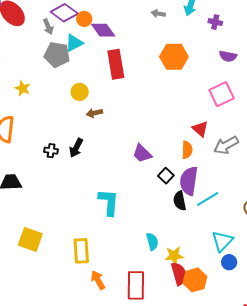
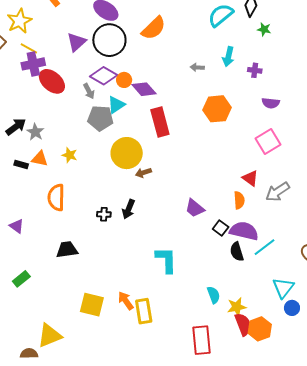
yellow circle: (80, 92) -> (127, 153), size x1.8
purple semicircle: (189, 181) -> (244, 231), turned 100
orange arrow: (98, 280) -> (126, 301), moved

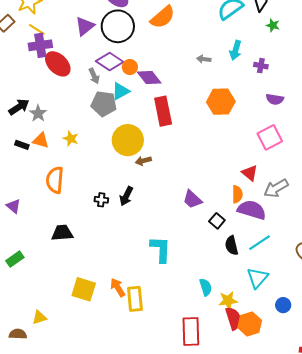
purple semicircle: (244, 231) -> (252, 210), moved
cyan triangle: (283, 288) -> (257, 278), moved
yellow triangle: (49, 336) -> (39, 317), size x0.6

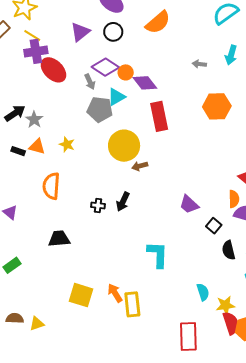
black circle: (118, 26) -> (113, 32), size x0.6
brown semicircle: (18, 334) -> (15, 318), moved

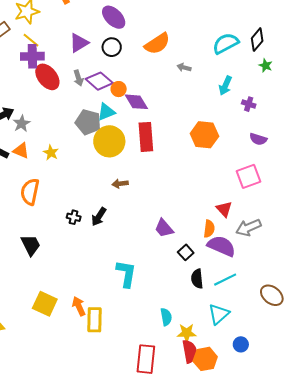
gray arrow: (199, 64) -> (184, 67), moved
gray arrow: (90, 82) -> (78, 78), moved
yellow circle: (124, 146) -> (109, 141), moved
black trapezoid: (59, 239) -> (31, 245), turned 60

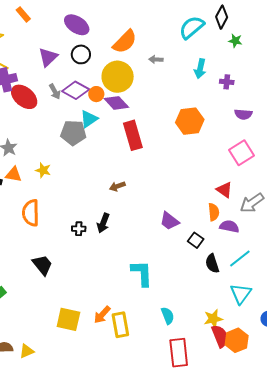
yellow circle: (109, 141) -> (118, 77), moved
purple semicircle: (221, 246) -> (229, 226), size x0.7
orange arrow: (79, 306) -> (102, 315), turned -102
cyan semicircle: (166, 317) -> (168, 316), moved

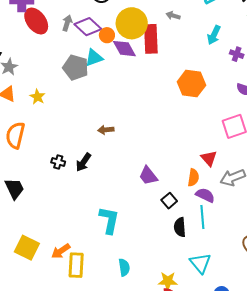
gray arrow: (55, 92) -> (67, 23), turned -147
red rectangle: (133, 135) -> (151, 39), moved
cyan line: (240, 259) -> (202, 217), moved, turned -70
cyan triangle: (241, 294) -> (200, 263), turned -30

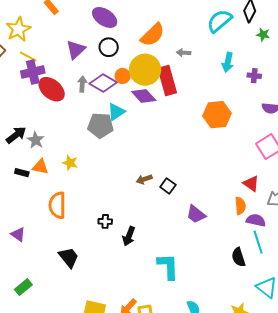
orange circle: (107, 35) -> (123, 76), moved
black arrow: (83, 162) -> (129, 236), moved
black square: (169, 201) -> (168, 186), moved

